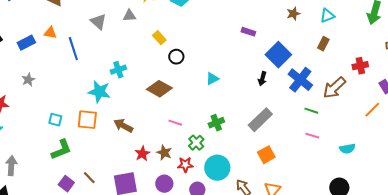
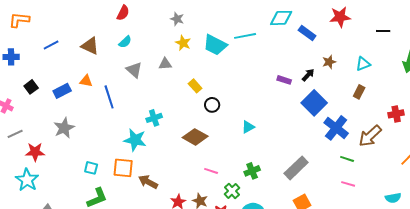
black arrow: (262, 79) -> (308, 75), moved, turned -152
gray star: (28, 80) -> (64, 128), size x1.5
brown arrow: (123, 126) -> (148, 182), moved
cyan semicircle: (347, 149) -> (393, 198), moved

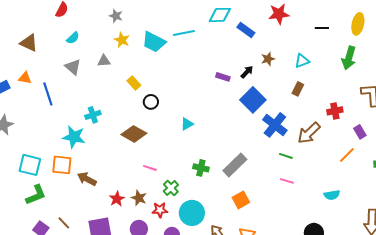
cyan semicircle: (125, 42) -> (73, 38), moved
cyan square: (91, 168) -> (30, 165), size x1.6
green cross: (252, 171) -> (201, 168), moved, turned 35

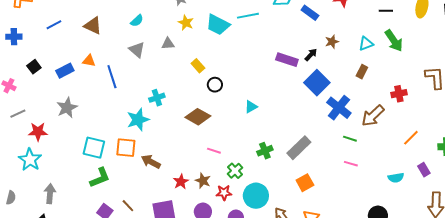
green arrow: (349, 58) -> (394, 41), moved, turned -50
purple rectangle: (223, 77) -> (287, 60), size x1.5
purple rectangle: (360, 132) -> (424, 170), moved
cyan star: (74, 137) -> (138, 120), turned -30
green cross: (201, 168) -> (265, 151), turned -35

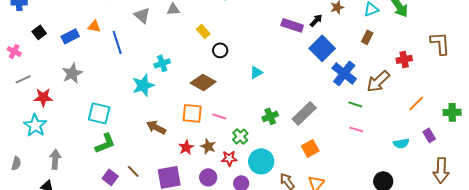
orange square: (126, 148) -> (192, 113), moved

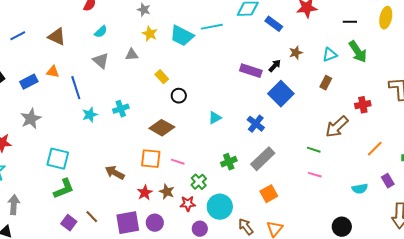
blue cross: (344, 73) -> (256, 124), moved, size x0.7
cyan star: (143, 85) -> (90, 115), moved, size x0.7
purple circle: (208, 177) -> (155, 223), moved

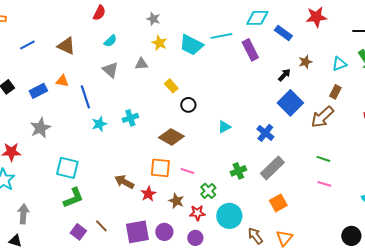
purple rectangle: (251, 71) -> (250, 50), moved, turned 45
brown arrow: (337, 127) -> (322, 117), moved
red star: (145, 193) -> (148, 194), moved
purple circle: (200, 229) -> (195, 238), moved

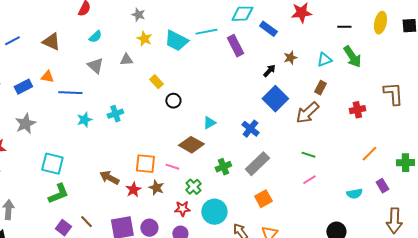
blue line: (85, 97) -> (70, 93), turned -70
brown diamond: (171, 137) -> (191, 145), moved
pink line: (324, 184) -> (309, 180), turned -48
brown star: (176, 201) -> (156, 188), moved

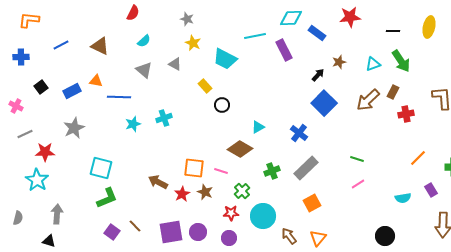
cyan trapezoid: (176, 41) -> (225, 59), moved
gray triangle: (126, 60) -> (175, 64), turned 32
brown rectangle: (320, 88) -> (393, 92), moved
brown arrow: (307, 113) -> (368, 100), moved

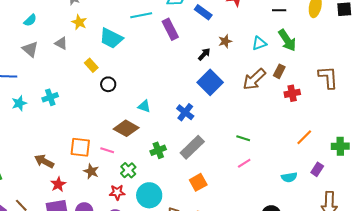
cyan triangle: (258, 127) -> (144, 106), turned 48
purple rectangle: (431, 190) -> (317, 169), turned 64
red star: (182, 194) -> (58, 184), moved

